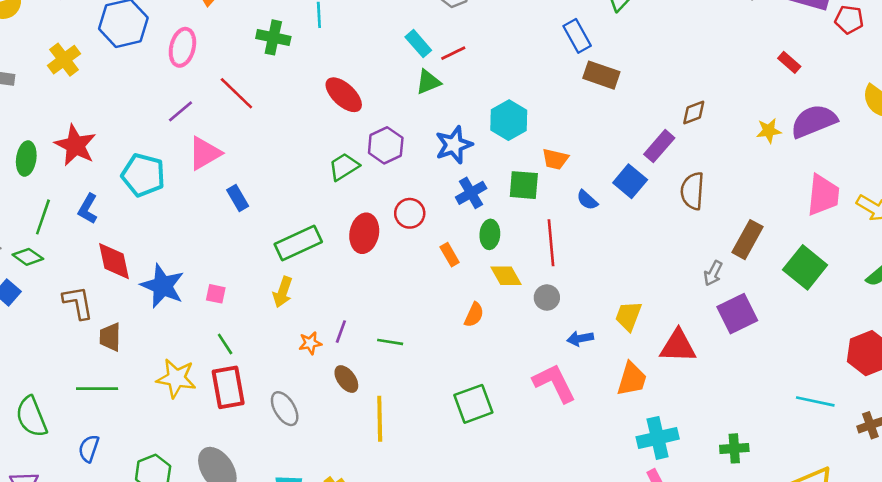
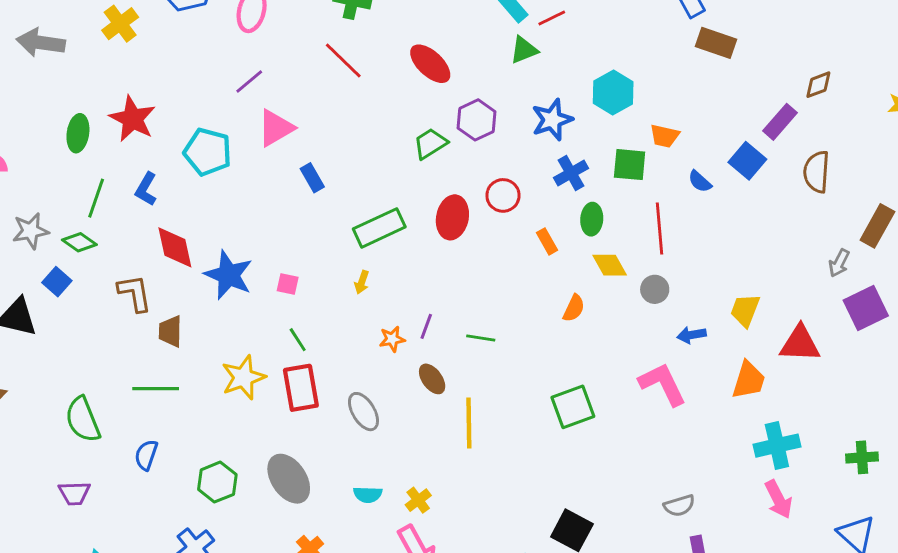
red line: (236, 93) -> (343, 60), moved
yellow arrow: (283, 292) -> (362, 282), size x0.7
yellow star: (176, 378) -> (243, 377), turned -30

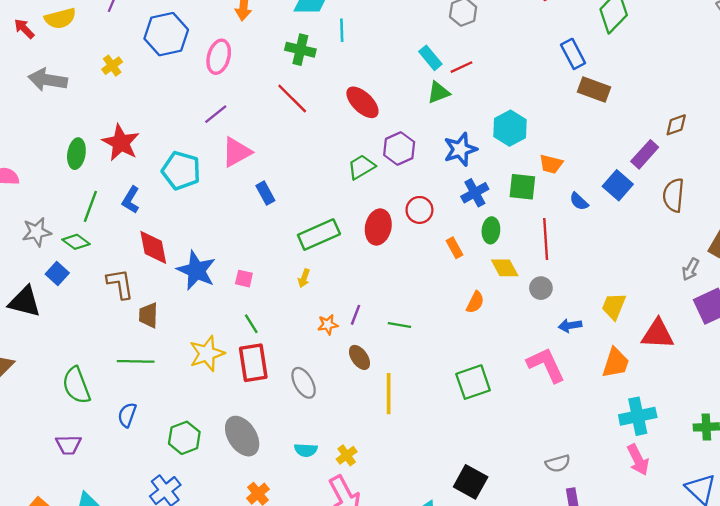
yellow cross: (120, 24) -> (112, 66), size x0.7

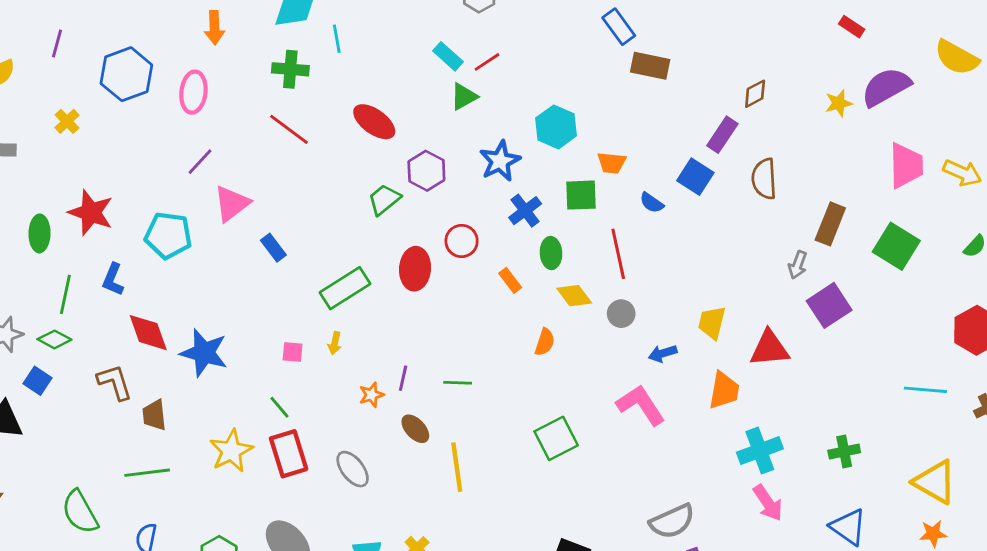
pink square: (244, 279) -> (293, 352), moved
gray semicircle: (558, 463) -> (672, 521), size x1.5

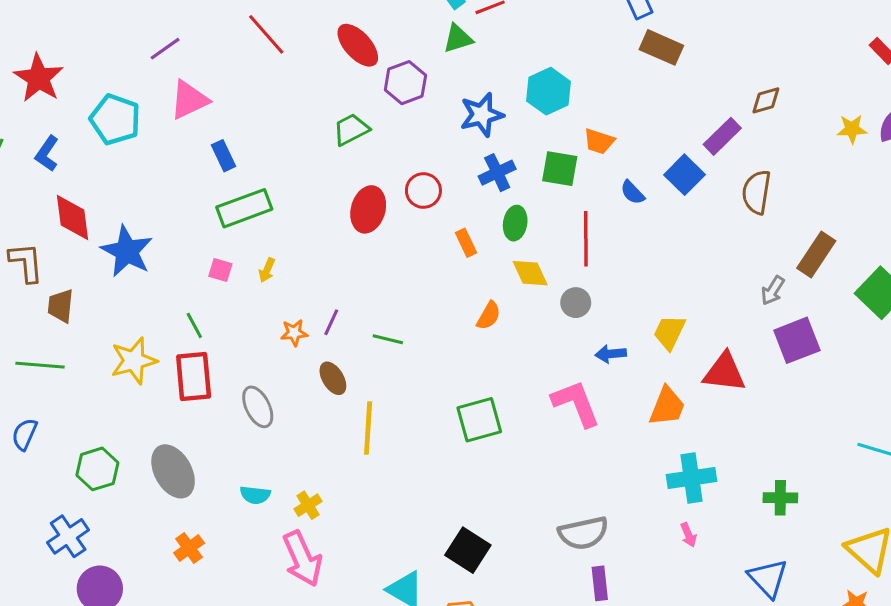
purple hexagon: (426, 171) -> (405, 83), moved
green rectangle: (345, 288) -> (244, 208), moved
pink arrow: (768, 503) -> (689, 535), size x0.6

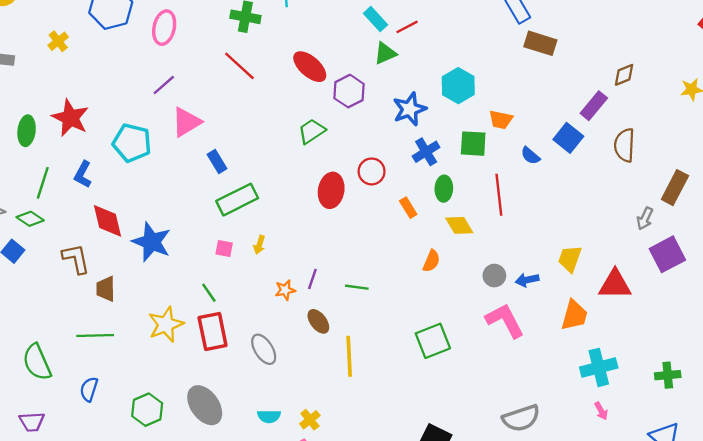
gray circle: (576, 303) -> (494, 276), moved

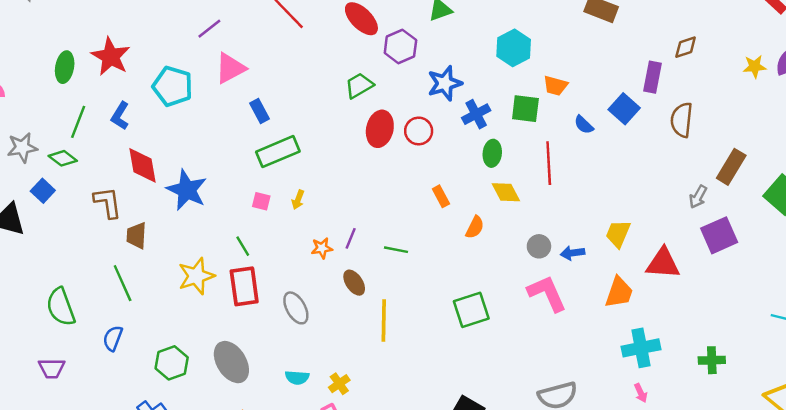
purple rectangle: (594, 106) -> (653, 77), turned -32
blue star: (410, 109) -> (445, 83), moved
red ellipse: (331, 190) -> (380, 129), moved
orange rectangle: (408, 208) -> (441, 196), moved
green line: (95, 335) -> (123, 283), turned 64

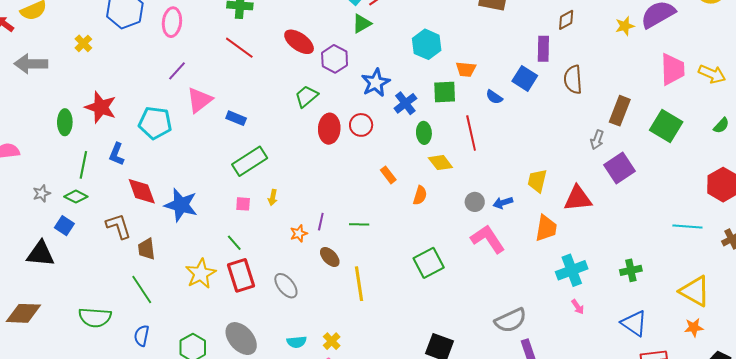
blue rectangle: (259, 111) -> (236, 118), moved, turned -30
gray star: (22, 148) -> (42, 193), size x0.7
green semicircle: (61, 307) -> (95, 317), turned -56

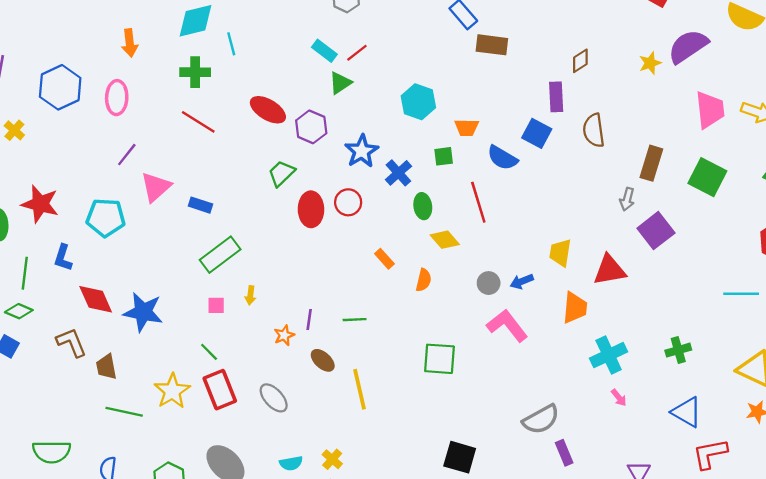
green square: (445, 92) -> (444, 156), size x0.7
blue semicircle: (494, 97) -> (502, 158), size x1.5
green square: (429, 263) -> (440, 359), turned 36
green line: (142, 290) -> (124, 412), moved, turned -40

